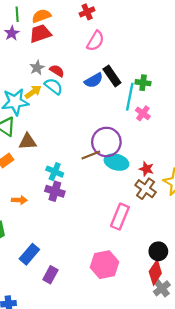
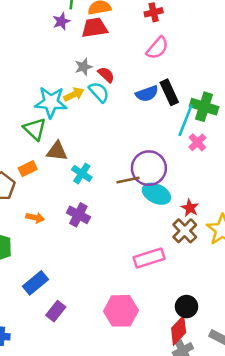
green cross: (143, 83) -> (204, 107), size x1.5
cyan cross: (55, 172) -> (82, 173), moved
pink rectangle: (120, 217) -> (149, 258), turned 40

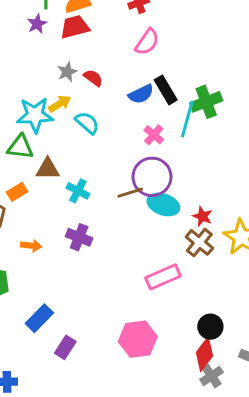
cyan semicircle: (99, 92) -> (87, 123), moved
green cross: (204, 107) -> (206, 102), turned -32
green triangle: (35, 129) -> (20, 147), turned -30
pink cross: (197, 142) -> (154, 135), moved

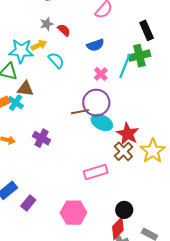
black rectangle: (166, 90) -> (147, 30), moved
cyan cross: (78, 191) -> (16, 103), moved
red star: (202, 216) -> (128, 134), size x1.6
purple rectangle: (65, 347) -> (28, 203), moved

